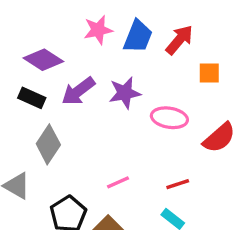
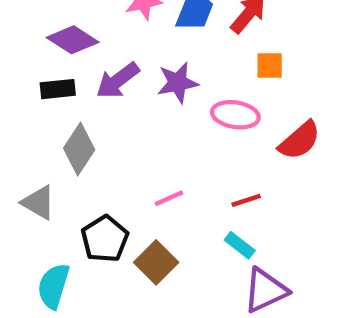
orange square: (209, 73) -> (270, 66), moved
black rectangle: (32, 98) -> (58, 89), turned -30

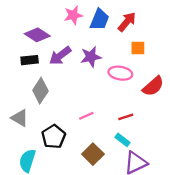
brown square: (156, 262) -> (93, 154), moved

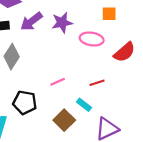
black pentagon: (54, 137) -> (25, 103), turned -30
cyan rectangle: (123, 140) -> (84, 105), moved

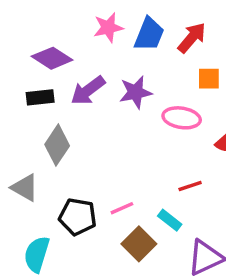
pink line: (58, 82) -> (122, 208), moved

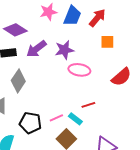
pink ellipse: (182, 118) -> (79, 70), moved
red line: (190, 186) -> (88, 105), moved
cyan rectangle: (170, 220) -> (75, 119), moved

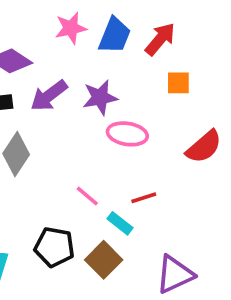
pink line: (56, 118) -> (87, 196), moved, turned 64
black pentagon: (30, 123) -> (54, 247), moved

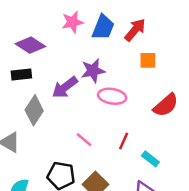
purple arrow: (49, 96) -> (65, 87), moved
red line: (144, 198) -> (124, 141), turned -48
cyan rectangle: (120, 223) -> (150, 159), moved

